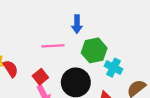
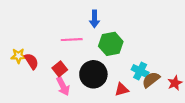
cyan cross: (114, 68) -> (140, 71), moved

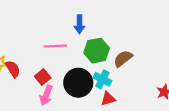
cyan cross: (140, 71) -> (102, 79), moved
brown semicircle: (151, 80) -> (123, 59), moved
pink arrow: (63, 86) -> (46, 95), turned 48

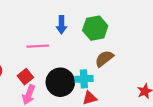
green hexagon: (97, 51) -> (95, 28), moved
cyan cross: (102, 79) -> (84, 79), turned -30

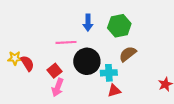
black circle: (60, 82) -> (87, 61), moved

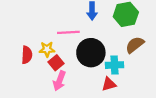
yellow star: (15, 58) -> (47, 49), moved
red semicircle: (27, 63) -> (27, 55), turned 35
red triangle: (114, 91) -> (109, 84), moved

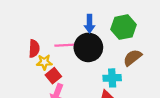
black circle: (91, 53) -> (88, 47), moved
red semicircle: (27, 55) -> (34, 49), moved

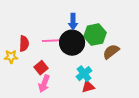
green hexagon: (123, 27) -> (95, 35), moved
yellow star: (44, 62) -> (11, 57), moved
cyan cross: (112, 78) -> (84, 74), moved, turned -35

